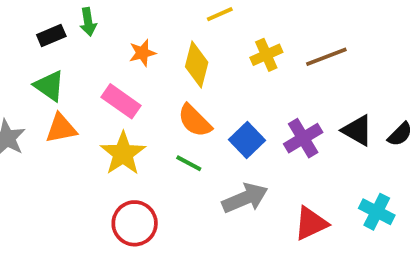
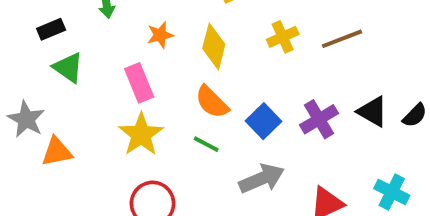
black rectangle: (51, 35) -> (51, 29), moved
pink rectangle: (121, 101) -> (139, 83), turned 33
orange triangle: (61, 128) -> (57, 152), moved

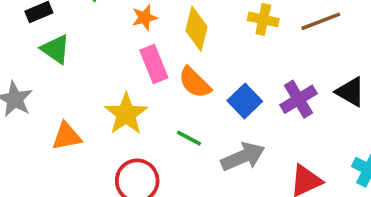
yellow cross: (283, 37) -> (263, 19), turned 36
pink rectangle: (139, 83) -> (154, 64), moved
green line: (206, 144) -> (189, 138), moved
orange triangle: (57, 152) -> (67, 136), moved

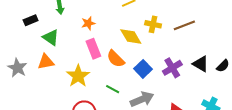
yellow diamond: (196, 29) -> (131, 36), moved, turned -45
green triangle: (56, 49) -> (51, 37), moved
orange triangle: (67, 136) -> (46, 62), moved

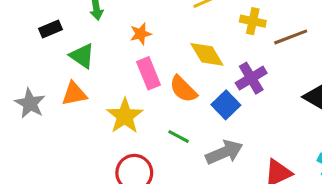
yellow cross: (153, 24) -> (253, 21), moved
purple cross: (172, 68) -> (251, 78), moved

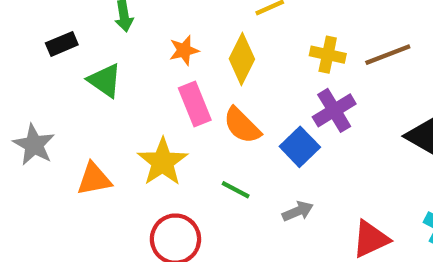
yellow cross: (253, 21) -> (328, 55), moved
yellow diamond: (207, 54) -> (242, 59), moved, turned 57
orange triangle: (74, 94) -> (94, 179), moved
gray arrow: (224, 152) -> (298, 211), size x0.6

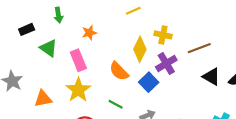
brown line: (388, 55) -> (199, 48), moved
yellow diamond: (242, 59) -> (140, 49), moved
pink rectangle: (195, 104) -> (78, 60), moved

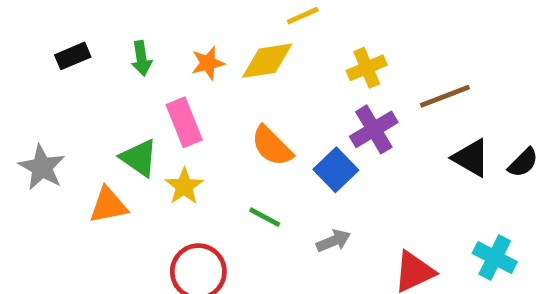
green arrow: (58, 15) -> (141, 58), moved
yellow cross: (163, 35) -> (367, 68), turned -35
green triangle: (49, 48) -> (139, 158), moved
yellow diamond: (140, 49) -> (267, 61), moved, turned 55
yellow star: (78, 90) -> (184, 186), size x0.7

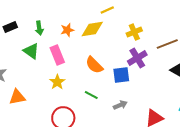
green triangle: (139, 158) -> (31, 51), moved
blue square: (336, 170) -> (121, 75), turned 36
orange triangle: (108, 205) -> (17, 97), moved

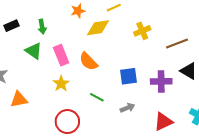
orange star: (67, 30) -> (78, 11), moved
purple cross: (137, 58) -> (161, 81), moved, turned 30
orange semicircle: (94, 65) -> (88, 61), moved

